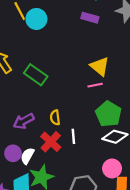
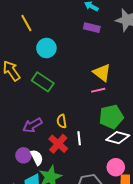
cyan circle: (36, 19) -> (46, 48), moved
green pentagon: (108, 114) -> (111, 117), turned 30
white semicircle: (27, 156) -> (37, 157), turned 126

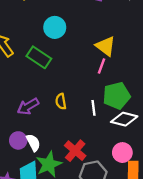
cyan circle: (46, 48) -> (55, 27), moved
pink line: (98, 90) -> (101, 66), turned -56
white line: (79, 138) -> (93, 108), moved
red cross: (58, 144) -> (75, 151), moved

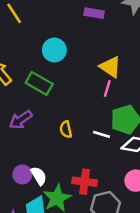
purple arrow: (28, 106) -> (21, 120), moved
white line: (93, 108) -> (101, 134), turned -63
red cross: (75, 151) -> (85, 182), turned -30

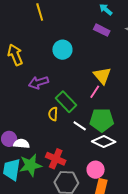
green rectangle: (39, 83) -> (66, 102), moved
purple arrow: (21, 120) -> (38, 83), moved
white semicircle: (39, 176) -> (21, 144), turned -70

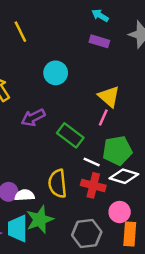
yellow semicircle: (53, 114) -> (58, 184), moved, size x1.6
red cross: (56, 159) -> (93, 185), moved

